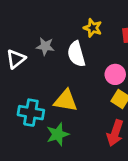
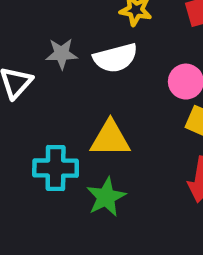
white semicircle: (76, 54) -> (115, 58), turned -80

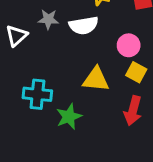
yellow triangle: (110, 139) -> (96, 79), moved

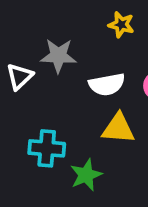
gray star: (48, 19) -> (58, 56), size x1.4
white semicircle: (84, 25) -> (107, 84), moved

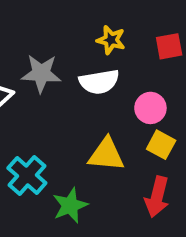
white semicircle: (107, 84) -> (99, 82), moved
cyan cross: (47, 148) -> (27, 176), turned 36

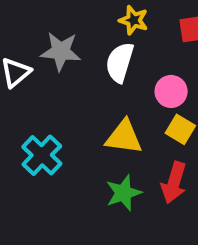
white semicircle: (99, 82) -> (120, 62), turned 114
green star: (70, 205) -> (123, 193), moved

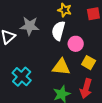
pink circle: (171, 91) -> (76, 44), moved

